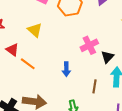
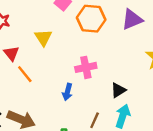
pink cross: (89, 45) -> (86, 67), moved

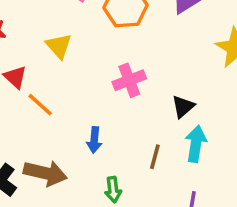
blue arrow: (67, 92) -> (94, 140), moved

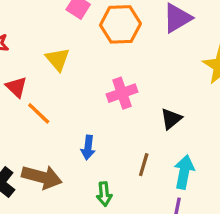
cyan arrow: (196, 144) -> (184, 172), moved

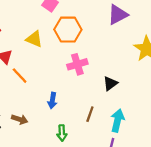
orange hexagon: (120, 24) -> (68, 30), moved
yellow triangle: (58, 59) -> (34, 39), turned -30
brown arrow: (42, 177) -> (20, 119), size x0.6

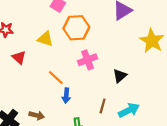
orange line: (20, 76) -> (56, 78), moved
cyan arrow: (117, 121) -> (129, 110), turned 54

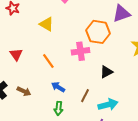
orange hexagon: (76, 28) -> (98, 32), moved
red triangle: (19, 57) -> (16, 54), moved
blue arrow: (66, 96) -> (58, 87), moved, turned 104

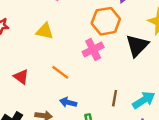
black triangle: (106, 72) -> (137, 46), moved, size x1.5
blue arrow: (58, 87) -> (68, 102), moved

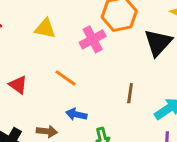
pink cross: (93, 49) -> (93, 39), moved
brown line: (115, 98) -> (130, 93), moved

